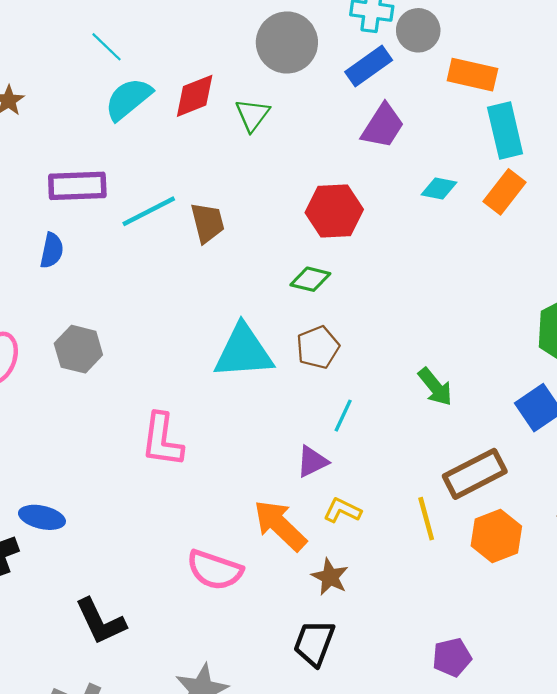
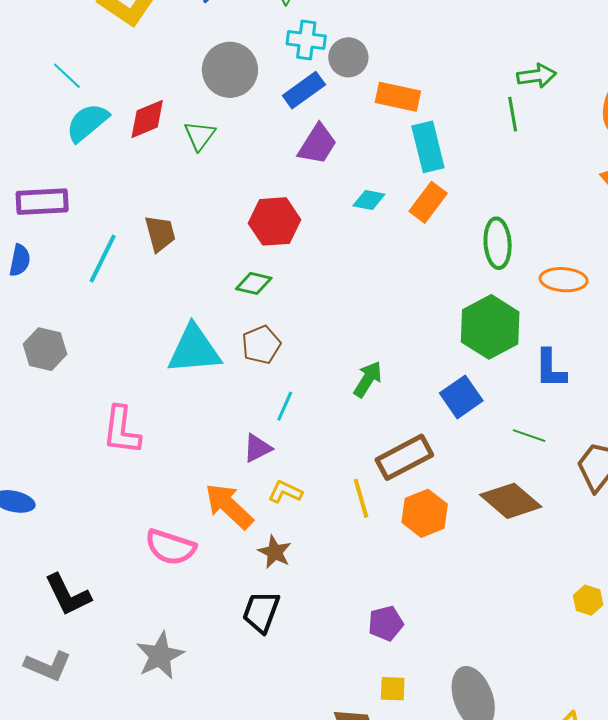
cyan line: (149, 211) -> (103, 259), moved, turned -36
green arrow: (435, 387) -> (368, 379), turned -108

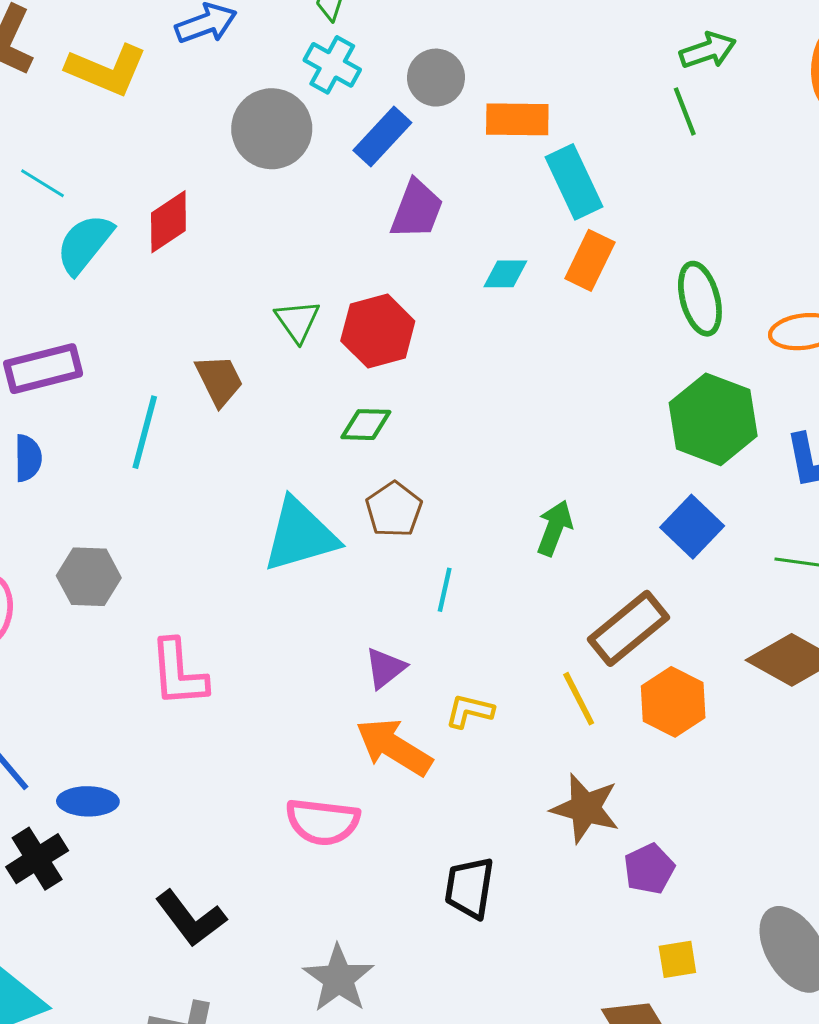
cyan cross: (306, 40) -> (332, 65), moved, turned 33
green triangle: (200, 136) -> (297, 321), moved
pink L-shape: (122, 430) -> (178, 673), moved
purple triangle: (257, 448) -> (385, 668), moved
brown star: (275, 552) -> (585, 808), moved, size x1.4

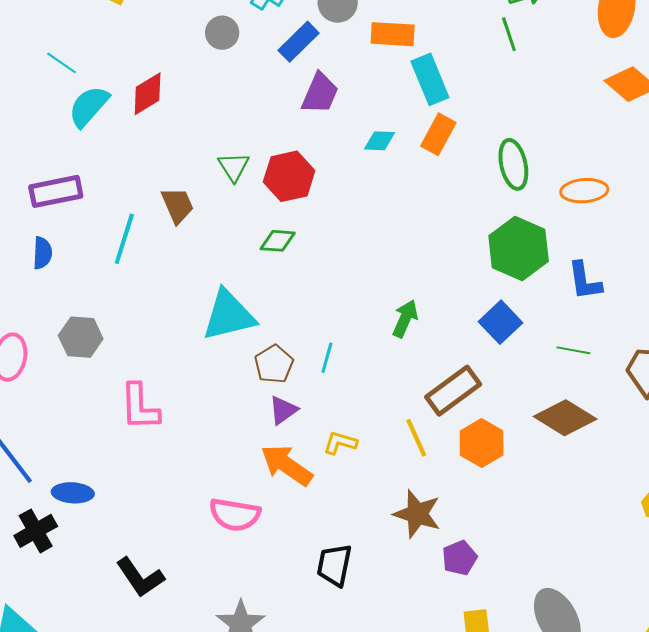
gray circle: (272, 129) -> (222, 33), size x0.6
brown pentagon: (394, 509) -> (274, 364), moved

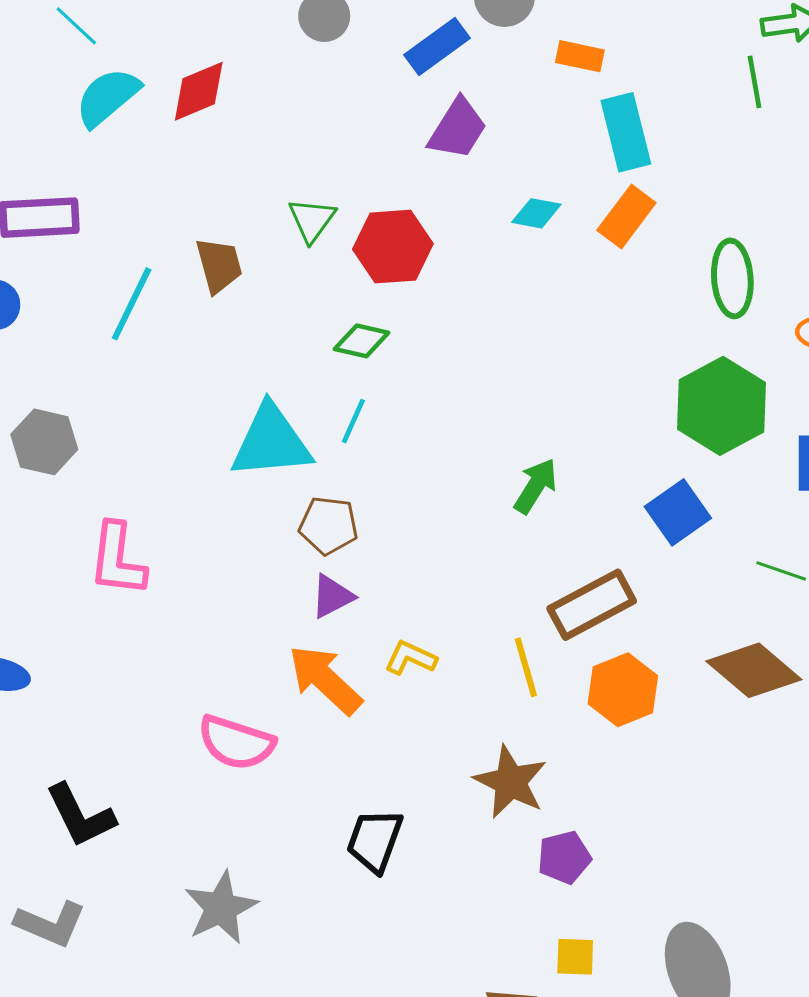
orange rectangle: (393, 34) -> (580, 56), size x0.7
cyan line: (327, 358) -> (353, 421), moved
brown pentagon: (274, 364) -> (328, 525), turned 30

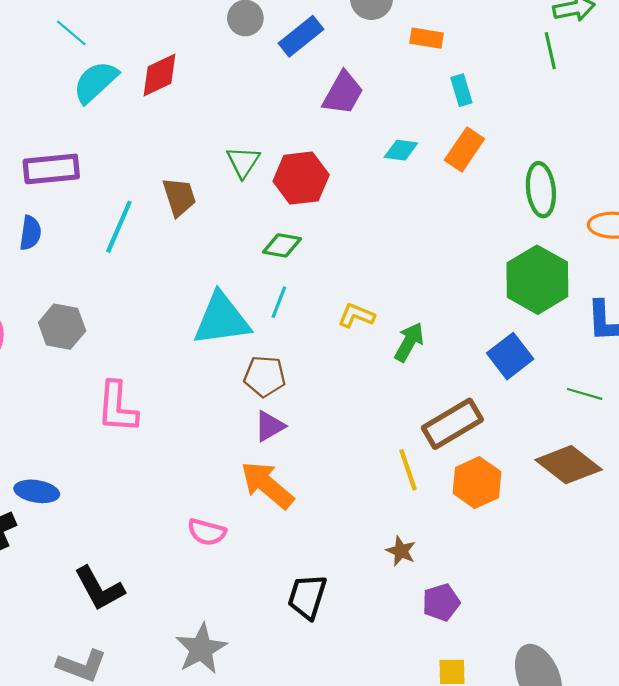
blue rectangle: (437, 47) -> (301, 36), moved
cyan rectangle: (626, 132) -> (461, 90), size x0.6
yellow L-shape: (411, 658) -> (356, 315), moved
pink semicircle: (236, 743) -> (207, 532), size x0.7
brown star: (510, 782) -> (401, 551), size x0.6

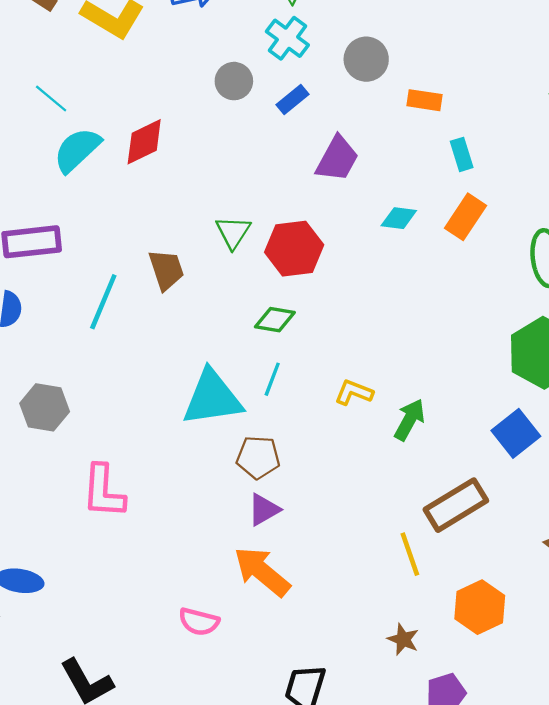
blue rectangle: (301, 36) -> (293, 100), size x0.7
orange hexagon: (477, 483) -> (480, 607), moved

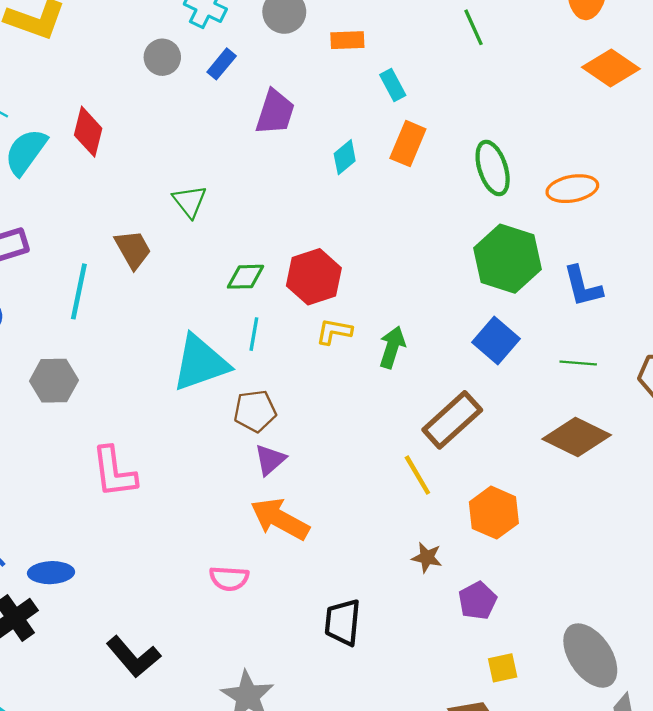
red diamond: (144, 142) -> (88, 132), turned -39
cyan diamond: (399, 218) -> (345, 157), turned -36
red hexagon: (294, 249) -> (314, 277), moved
gray hexagon: (45, 407) -> (54, 381), moved

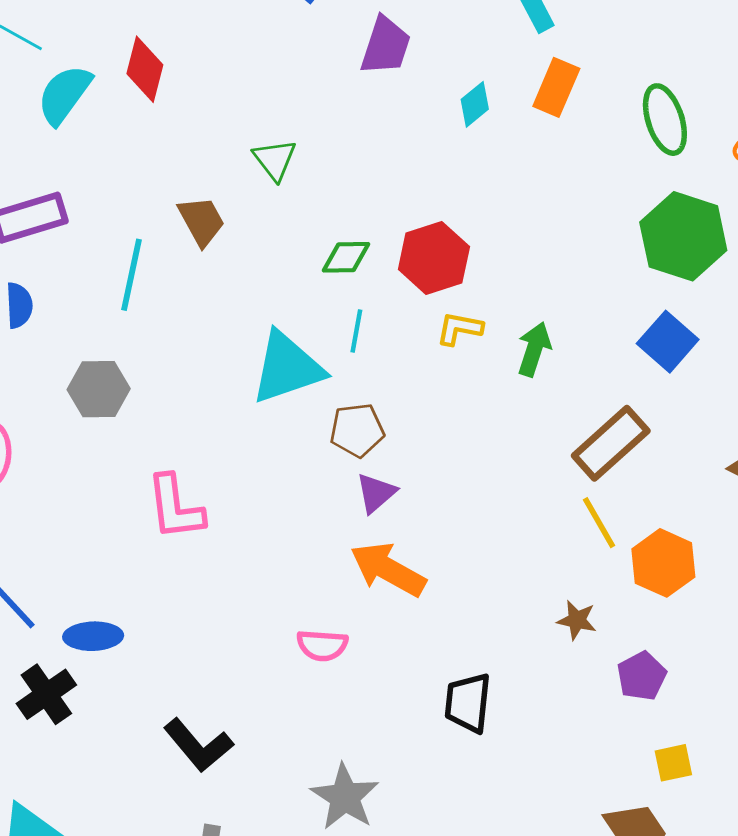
yellow line: (417, 475) -> (599, 523), moved

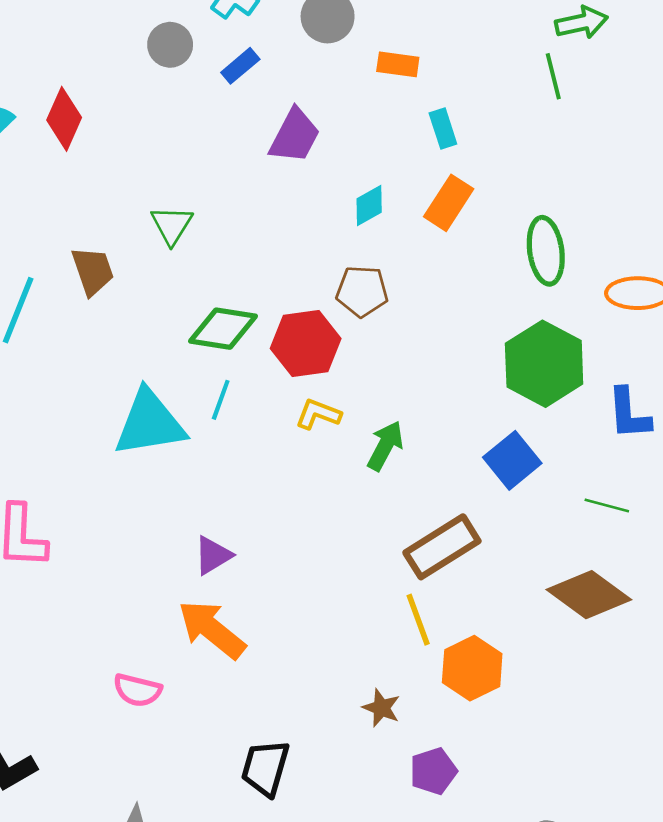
green diamond: (346, 257) -> (223, 329), size x1.4
brown pentagon: (357, 430) -> (362, 291), moved

